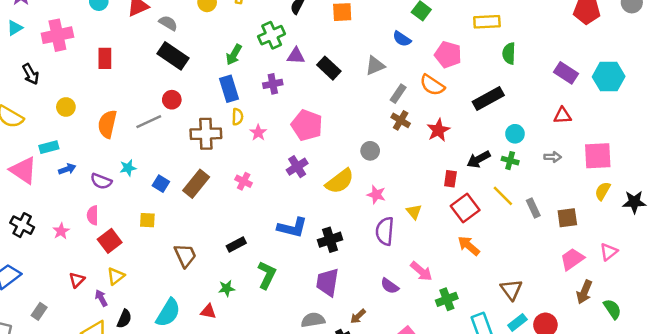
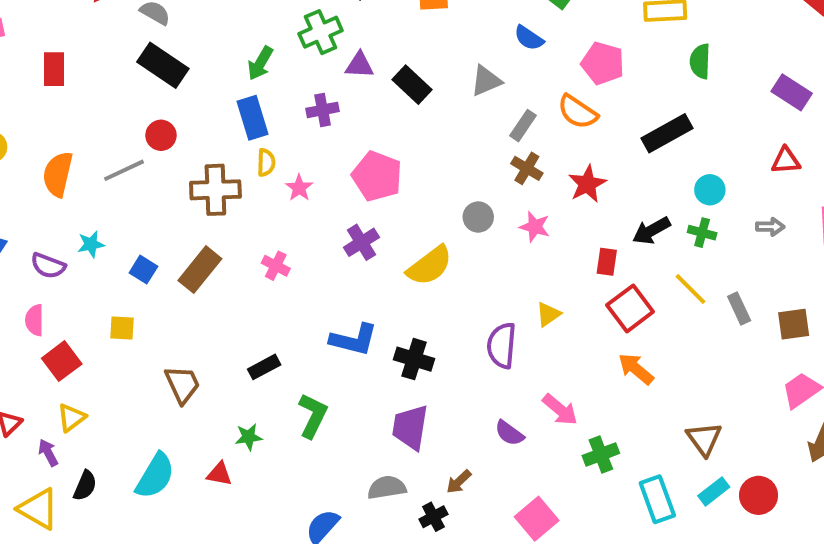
pink star: (376, 195) -> (535, 227), moved
yellow triangle: (414, 212) -> (548, 314), turned 35
black cross: (330, 240) -> (414, 359), turned 35

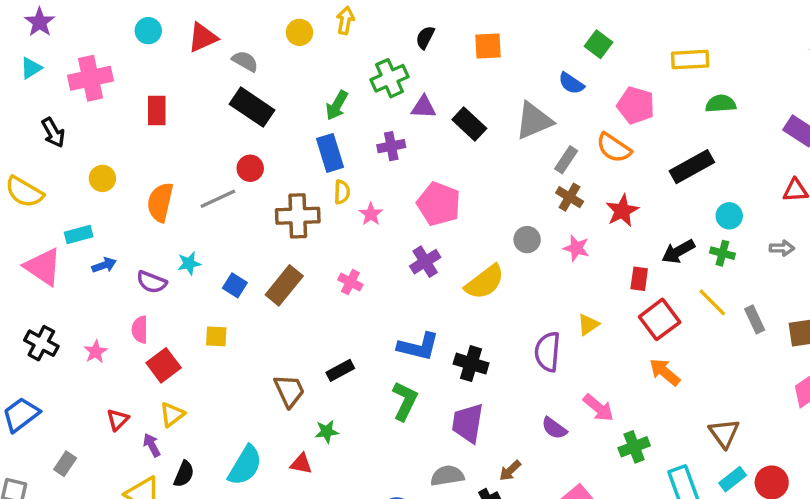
green semicircle: (700, 61) -> (721, 104), turned 84
gray triangle: (486, 81) -> (534, 121), size x1.4
brown trapezoid: (182, 384) -> (289, 391), moved
green L-shape: (313, 416) -> (405, 401), moved

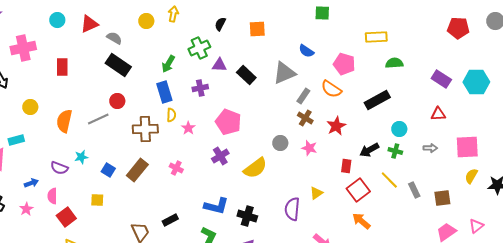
green square: (598, 44) -> (322, 13), moved, turned -35
blue arrow: (104, 265) -> (31, 183), moved

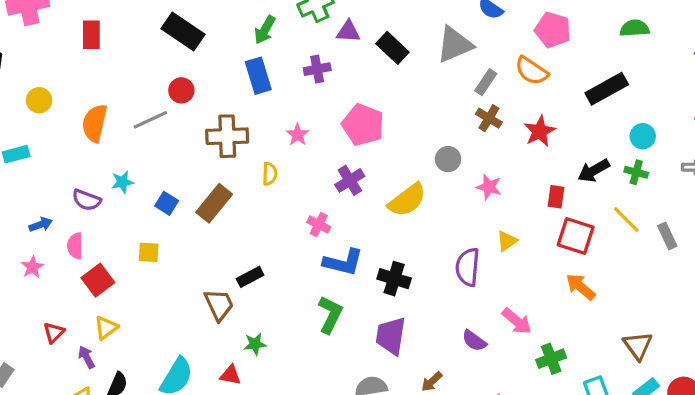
yellow semicircle: (171, 115) -> (270, 174), moved
pink star: (309, 148) -> (489, 187), moved
pink cross: (176, 168) -> (319, 225), moved
red square: (358, 190) -> (576, 236), turned -35
black rectangle: (170, 220) -> (250, 277), moved

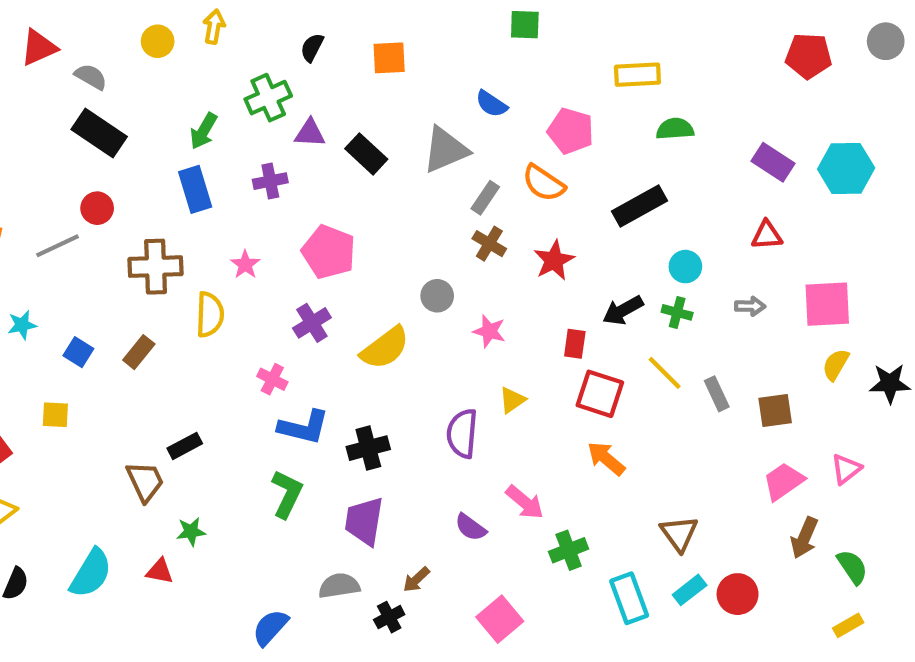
yellow semicircle: (270, 174) -> (210, 315), size x1.5
brown rectangle: (214, 203) -> (139, 352), size x0.7
black cross: (394, 279) -> (368, 448), turned -32

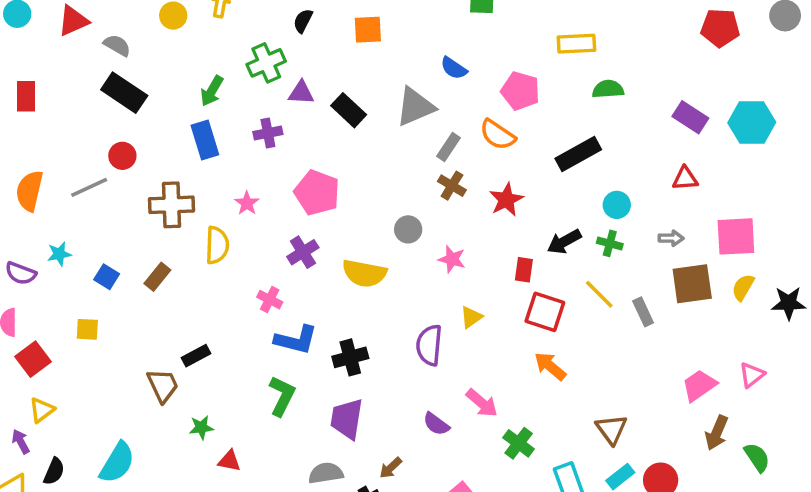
yellow semicircle: (385, 348) -> (364, 273), turned 48
brown square: (775, 411) -> (692, 284), moved, size x1.4
green cross: (569, 550) -> (519, 443), turned -32
red triangle: (160, 571) -> (229, 461), moved

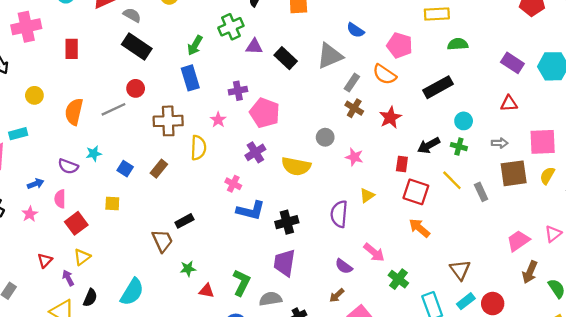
purple cross: (268, 133) -> (238, 91), moved
green L-shape: (282, 396) -> (241, 283), moved
brown arrow: (391, 468) -> (337, 295), moved

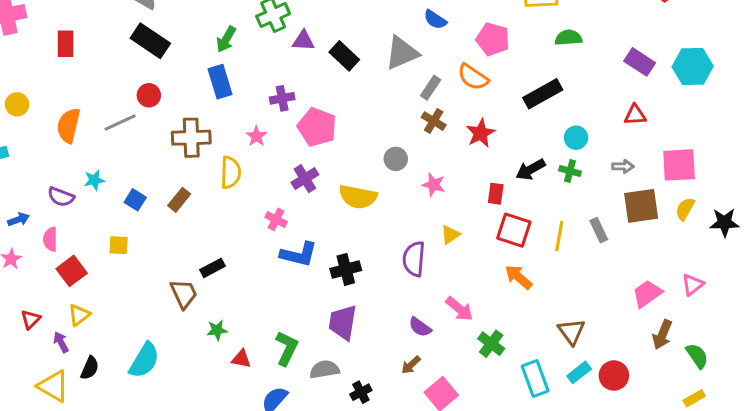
yellow line: (452, 180) -> (559, 236), moved, turned 55

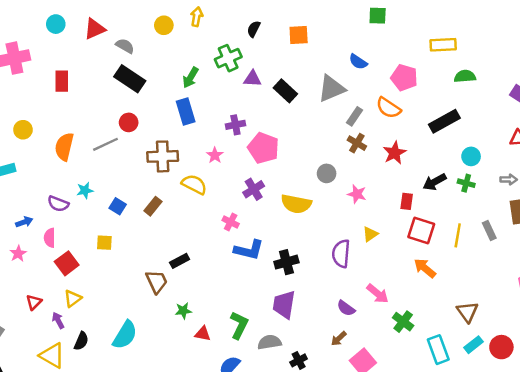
yellow semicircle: (231, 173) -> (194, 184), turned -65

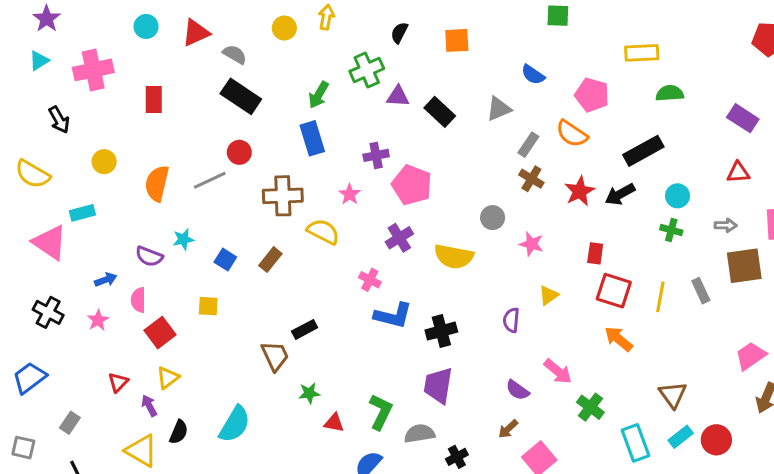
gray triangle: (331, 88) -> (499, 109), size x0.7
black arrow: (435, 182) -> (620, 194), moved
purple semicircle: (341, 254) -> (511, 320), size x0.7

